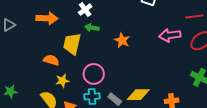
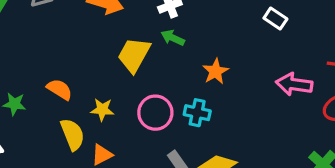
orange semicircle: (51, 60) -> (60, 89), moved
cyan cross: (92, 96) -> (197, 113), moved

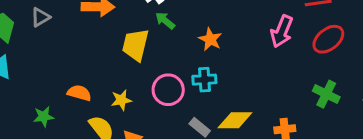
green arrow: (173, 38) -> (165, 21), turned 30
pink arrow: (294, 84) -> (282, 31), turned -60

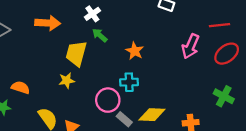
pink circle: (168, 90) -> (108, 100), moved
orange semicircle: (79, 93) -> (20, 87), moved
yellow star: (121, 100) -> (67, 81), moved

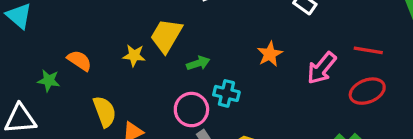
green arrow: (100, 35) -> (198, 63), moved, turned 105
orange star: (135, 51) -> (270, 54), moved
yellow star: (67, 81) -> (134, 55), moved

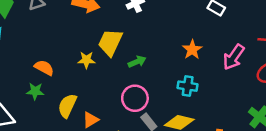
green star: (49, 81) -> (35, 91), moved
cyan cross: (226, 93) -> (188, 86), moved
yellow semicircle: (105, 112) -> (67, 106), turned -130

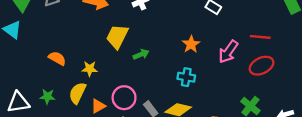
yellow star: (86, 60) -> (90, 69), moved
green star: (35, 91) -> (47, 96), moved
pink circle: (135, 98) -> (124, 98), moved

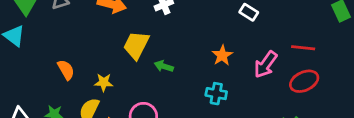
green arrow: (141, 54) -> (164, 66), turned -140
orange semicircle: (57, 58) -> (66, 70), turned 30

